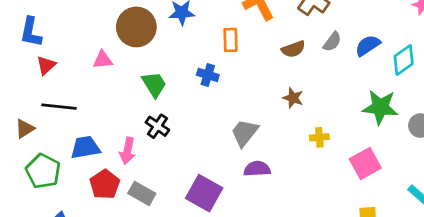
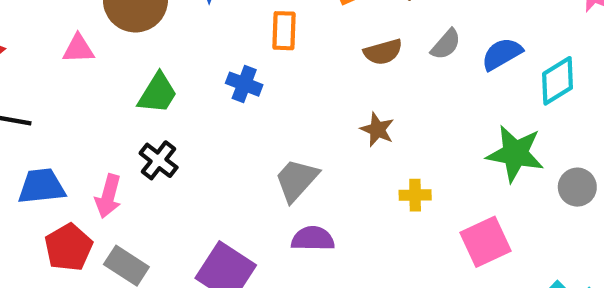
green trapezoid: (154, 84) -> (158, 93), turned 60

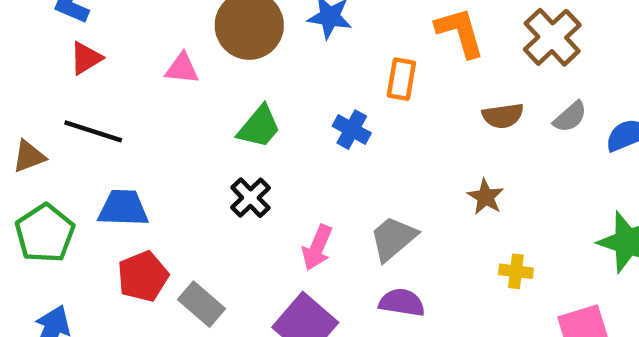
pink arrow: (108, 196) -> (317, 248), moved

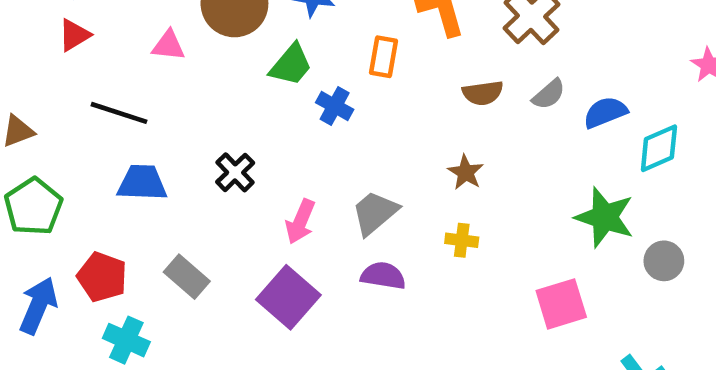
green trapezoid: (259, 127) -> (291, 65), moved
black line: (93, 131) -> (119, 113), moved
blue trapezoid: (123, 208) -> (142, 183), moved
yellow cross: (516, 271) -> (462, 240), moved
red pentagon: (143, 276) -> (102, 277), moved, turned -30

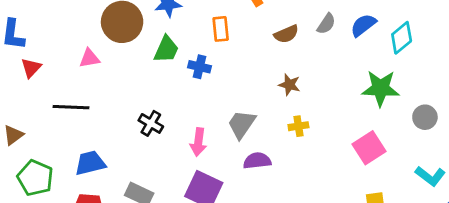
blue trapezoid: (142, 183) -> (90, 163), moved
gray circle: (664, 261) -> (425, 117), moved

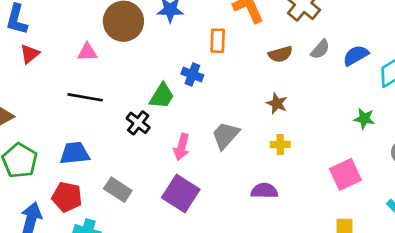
green trapezoid: (166, 49) -> (162, 96), moved
green star: (381, 88) -> (364, 119), size x0.6
black line: (71, 107) -> (85, 97), moved
purple semicircle: (257, 161) -> (264, 191), moved

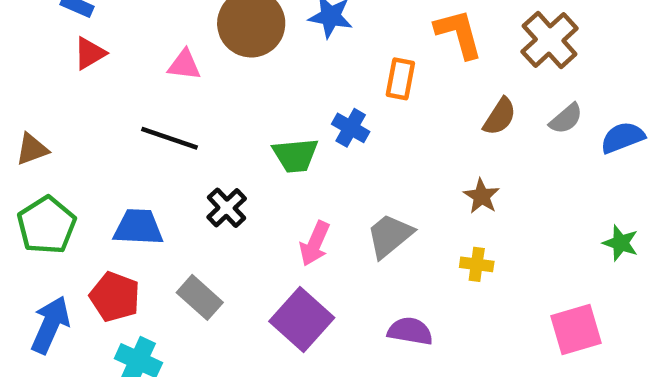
brown semicircle: (280, 54) -> (500, 117), turned -50
green trapezoid: (162, 96) -> (295, 155), turned 44
black cross: (138, 123) -> (227, 208), moved
purple semicircle: (264, 191) -> (410, 331), moved

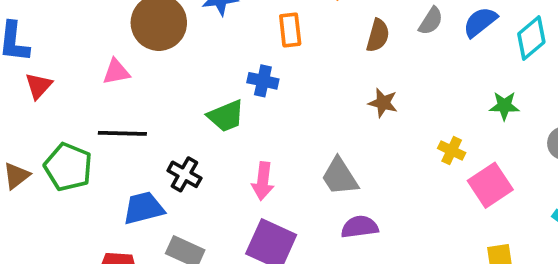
green pentagon: (47, 225) -> (68, 167), moved
blue trapezoid: (138, 227) -> (144, 208), moved
gray trapezoid: (390, 236) -> (340, 177), moved, turned -66
yellow cross: (477, 264) -> (452, 151), moved, turned 35

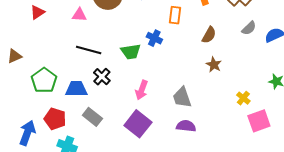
brown semicircle: (378, 35) -> (209, 35), moved
black line: (122, 133) -> (89, 50), moved
green pentagon: (68, 167) -> (44, 80), moved

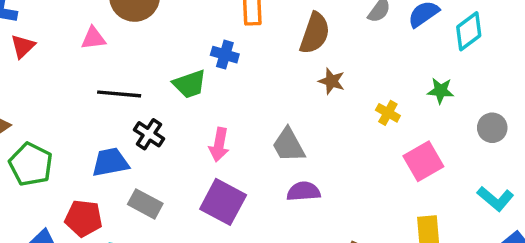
brown semicircle: (209, 35) -> (315, 33), size x1.4
green pentagon: (44, 80) -> (31, 164), moved
yellow cross: (243, 98) -> (388, 113), moved

